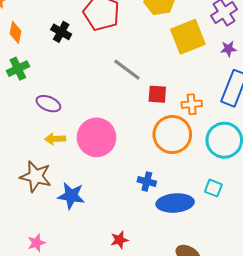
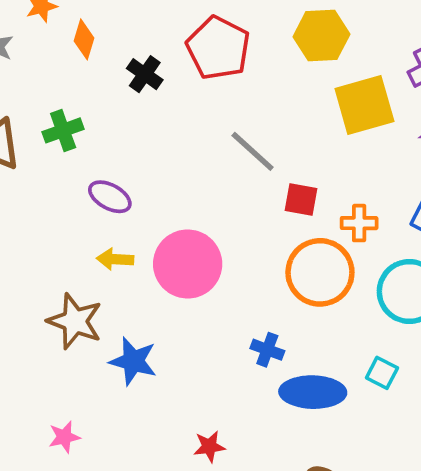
orange diamond: (15, 32) -> (84, 39), moved

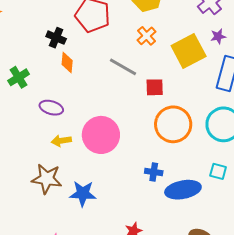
orange diamond: (84, 39) -> (67, 62), moved
yellow square: (364, 105) -> (189, 51), moved
orange cross: (359, 223) -> (147, 36), moved, turned -30

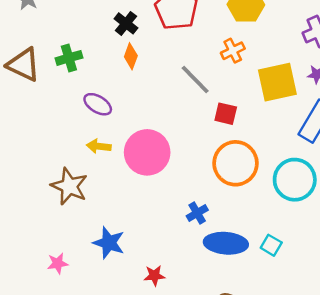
cyan square: (218, 171) -> (271, 245), moved
blue cross: (154, 172) -> (197, 213), turned 36
blue star: (83, 194) -> (109, 243), moved

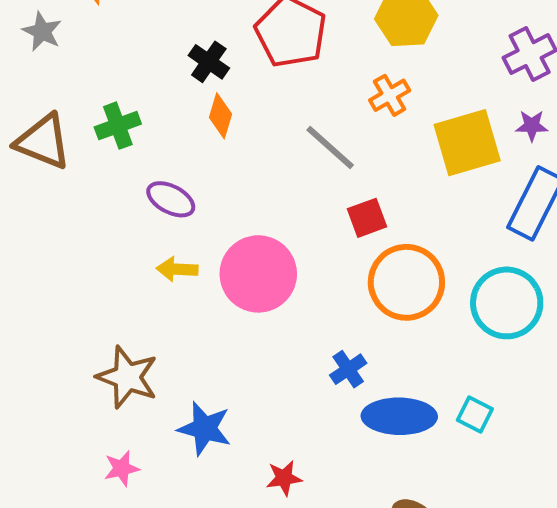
red square: (226, 114) -> (367, 218), moved, turned -30
brown star: (69, 186) -> (127, 377), moved

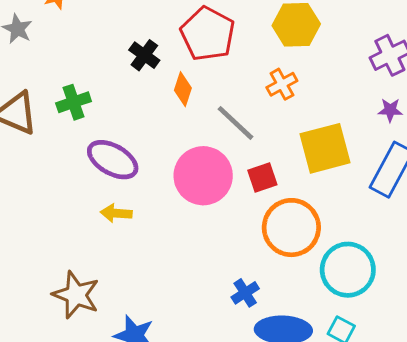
orange diamond: (221, 116) -> (183, 89), moved
yellow square: (467, 143) -> (325, 148), moved
purple ellipse: (171, 199) -> (113, 160), size x1.4
pink circle: (258, 274) -> (203, 176), moved
cyan circle: (507, 303) -> (348, 270), moved

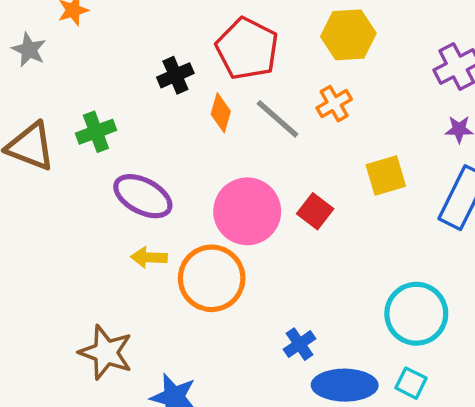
black cross: (144, 55) -> (175, 75), turned 32
gray line: (235, 123) -> (278, 119), moved
yellow square: (325, 148) -> (386, 176), size x0.7
red square: (262, 177) -> (315, 211), turned -32
orange circle: (291, 228) -> (212, 278), moved

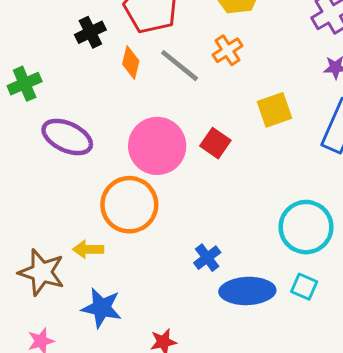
yellow arrow: (149, 257) -> (88, 249), moved

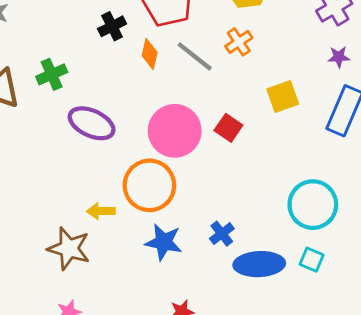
yellow arrow: (88, 249) -> (101, 211), moved
blue star: (102, 308) -> (164, 242), moved

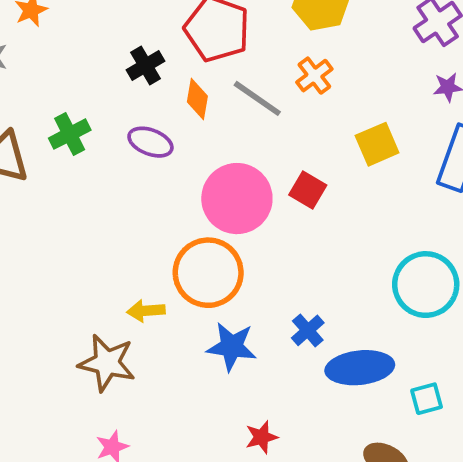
purple ellipse: (92, 123) -> (150, 142), moved, size x0.7
cyan square: (312, 260) -> (427, 399), moved, turned -35

